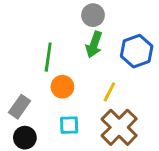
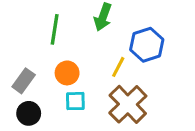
blue hexagon: (137, 51) -> (147, 45), moved
orange circle: (62, 87) -> (67, 73), moved

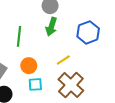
blue hexagon: (147, 45) -> (88, 32), moved
yellow line: (118, 67) -> (63, 60), turned 32

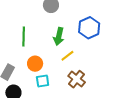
green arrow: (51, 27) -> (59, 36), moved
brown cross: (71, 85) -> (77, 79), size x0.7

